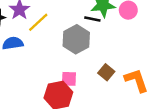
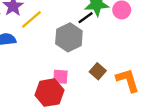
black line: (92, 19) -> (86, 18), turned -49

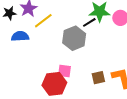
brown square: (98, 71) -> (98, 78), moved, turned 32

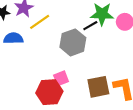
pink square: (65, 71) -> (61, 78), turned -32
brown square: (98, 78) -> (98, 87), size x1.5

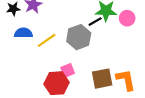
yellow line: (40, 22) -> (47, 40), moved

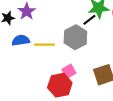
yellow line: (47, 40) -> (44, 45), turned 42

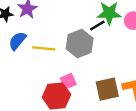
blue semicircle: (21, 40) -> (17, 41), turned -48

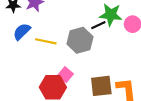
pink square: (68, 81) -> (65, 75), turned -32

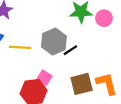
black line: (98, 25) -> (70, 50), moved

